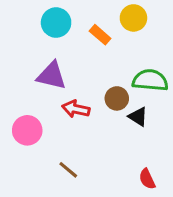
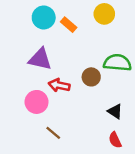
orange rectangle: (100, 35) -> (69, 25), moved
black triangle: (138, 117) -> (115, 111), moved
pink circle: (27, 130) -> (37, 102), moved

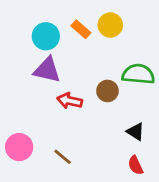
yellow circle: (104, 14) -> (110, 25), moved
cyan circle: (44, 17) -> (46, 36), moved
pink circle: (37, 102) -> (19, 147), moved

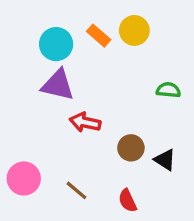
green semicircle: (138, 74) -> (168, 90), size x0.6
brown circle: (107, 91) -> (131, 148), moved
red semicircle: (136, 165) -> (128, 201), moved

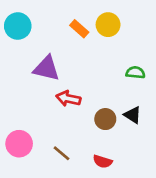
cyan circle: (56, 44) -> (18, 26), moved
black triangle: (165, 160) -> (133, 115), moved
red semicircle: (128, 201) -> (103, 161), turned -48

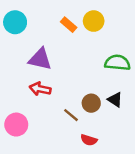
green semicircle: (135, 73) -> (117, 63), size x1.5
red arrow: (68, 99) -> (40, 89), moved
brown line: (62, 153) -> (71, 115), moved

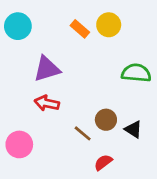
purple triangle: (40, 59) -> (47, 69), turned -30
black triangle: (115, 100) -> (133, 129), moved
red semicircle: (89, 140) -> (103, 162), turned 126

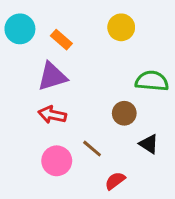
orange rectangle: (80, 29) -> (61, 40), moved
brown circle: (106, 120) -> (124, 113), moved
pink circle: (19, 144) -> (57, 161), moved

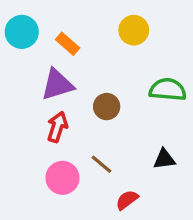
brown circle: (124, 113) -> (107, 107), moved
red arrow: (52, 115) -> (57, 127), turned 96
black triangle: (149, 144) -> (164, 159), turned -40

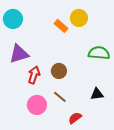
orange rectangle: (68, 44) -> (61, 26), moved
purple triangle: (57, 84) -> (19, 54), moved
brown circle: (107, 107) -> (59, 71), moved

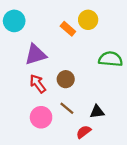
purple triangle: (19, 54) -> (35, 55), moved
red arrow: (34, 75) -> (38, 84), turned -54
black triangle: (97, 94) -> (97, 112), moved

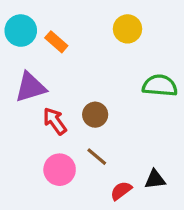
orange rectangle: (68, 29) -> (56, 42), moved
purple triangle: (35, 55) -> (30, 87), moved
black triangle: (97, 112) -> (155, 179), moved

